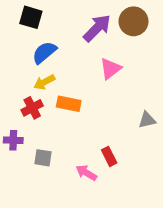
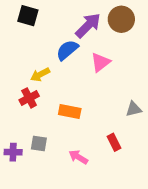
blue semicircle: (44, 52) -> (67, 50), moved
orange rectangle: (69, 104) -> (70, 112), moved
purple cross: (13, 140) -> (13, 152), moved
red rectangle: (109, 156) -> (114, 142), moved

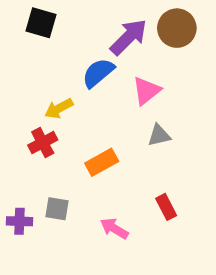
gray triangle: (134, 109) -> (159, 135), moved
orange rectangle: (70, 112) -> (102, 162), turned -40

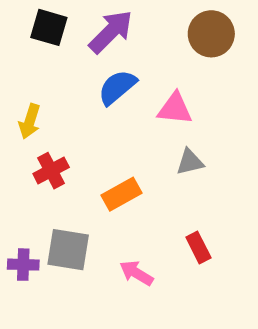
purple arrow: (129, 37) -> (111, 32), moved
pink triangle: (146, 91) -> (175, 109), turned 44
yellow arrow: (59, 109) -> (30, 121), moved, turned -44
gray square: (57, 209) -> (68, 250), size x1.5

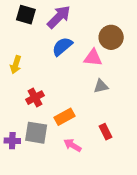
brown circle: (211, 34) -> (111, 37), moved
red cross: (51, 171) -> (35, 98), moved
orange rectangle: (122, 194) -> (65, 117), moved

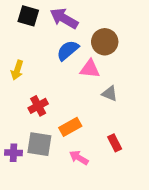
purple arrow: (59, 17) -> (64, 18), turned -105
brown circle: (111, 37) -> (105, 42), moved
pink triangle: (93, 58) -> (90, 69), moved
gray triangle: (101, 86) -> (110, 94), turned 35

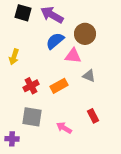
orange rectangle: (70, 127) -> (59, 86), moved
purple cross: (13, 153) -> (12, 139), moved

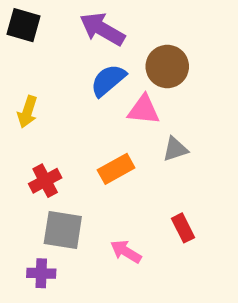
black square: (23, 13) -> (23, 25), moved
gray triangle: (89, 76) -> (175, 149), turned -40
red cross: (31, 86) -> (45, 181), moved
purple cross: (12, 139) -> (41, 273), moved

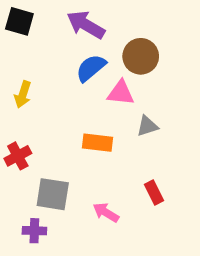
orange rectangle: (116, 169) -> (98, 143), turned 36
red cross: (45, 181) -> (18, 156), moved

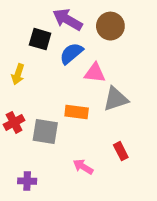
black square: (19, 21) -> (40, 39), moved
brown circle: (141, 56) -> (110, 26), moved
gray triangle: (147, 126) -> (116, 99), size x1.5
gray square: (53, 194) -> (45, 132), moved

